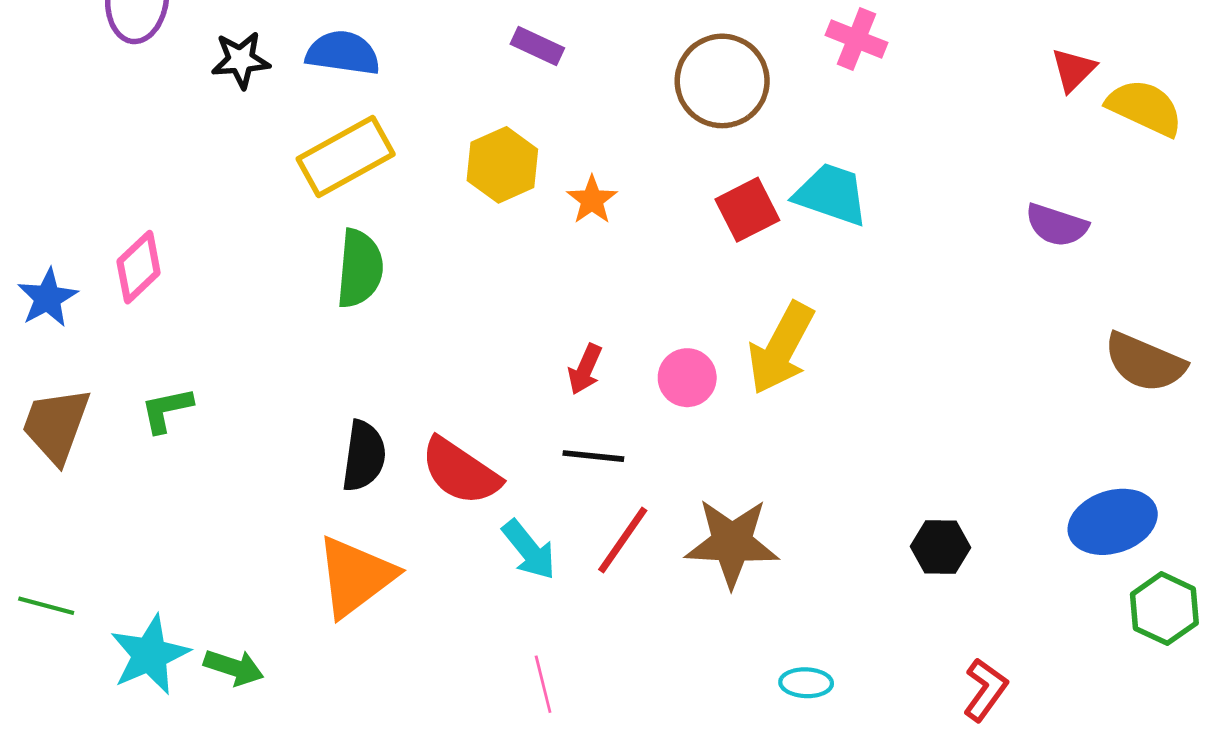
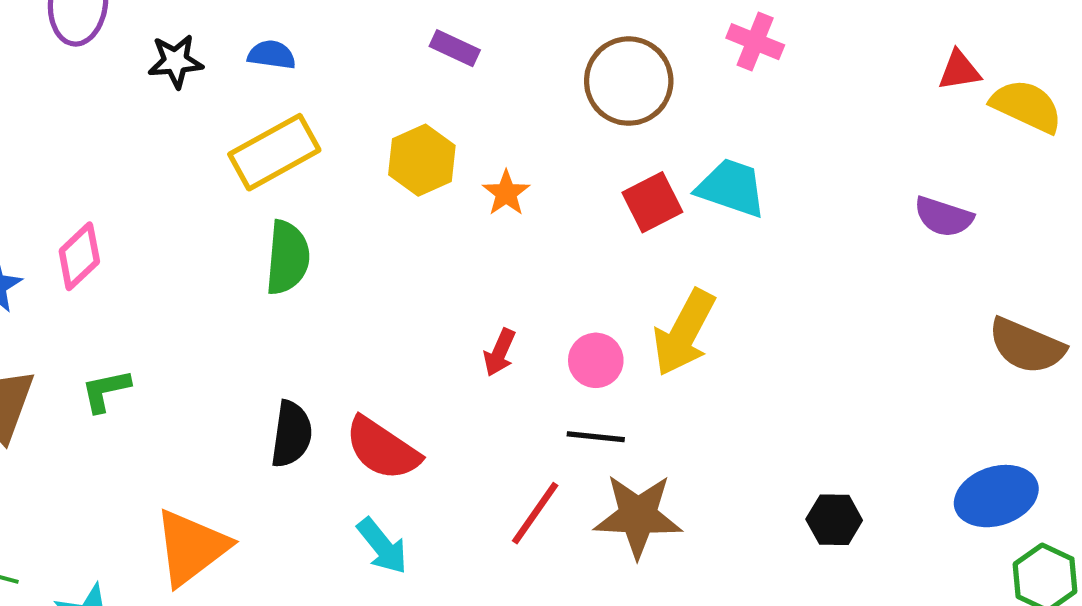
blue semicircle: (343, 53) -> (272, 55), size x0.7
red triangle: (1073, 70) -> (959, 71), turned 36
black line: (593, 456) -> (596, 437), moved
cyan arrow: (529, 550) -> (382, 546), moved
orange triangle: (355, 576) -> (191, 547), moved

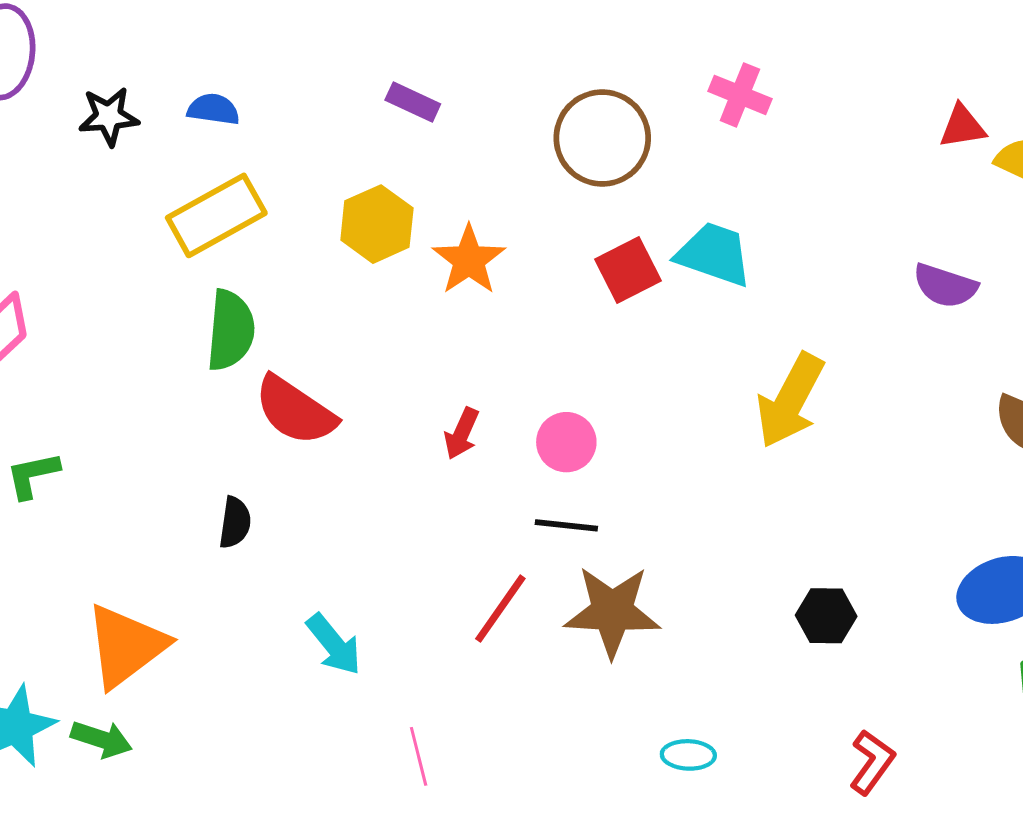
orange star: (506, 193) -> (469, 260), size x1.4
yellow arrow: (684, 333) -> (790, 401), moved
black semicircle: (291, 434) -> (235, 522), size x0.7
red semicircle: (382, 449) -> (295, 411), moved

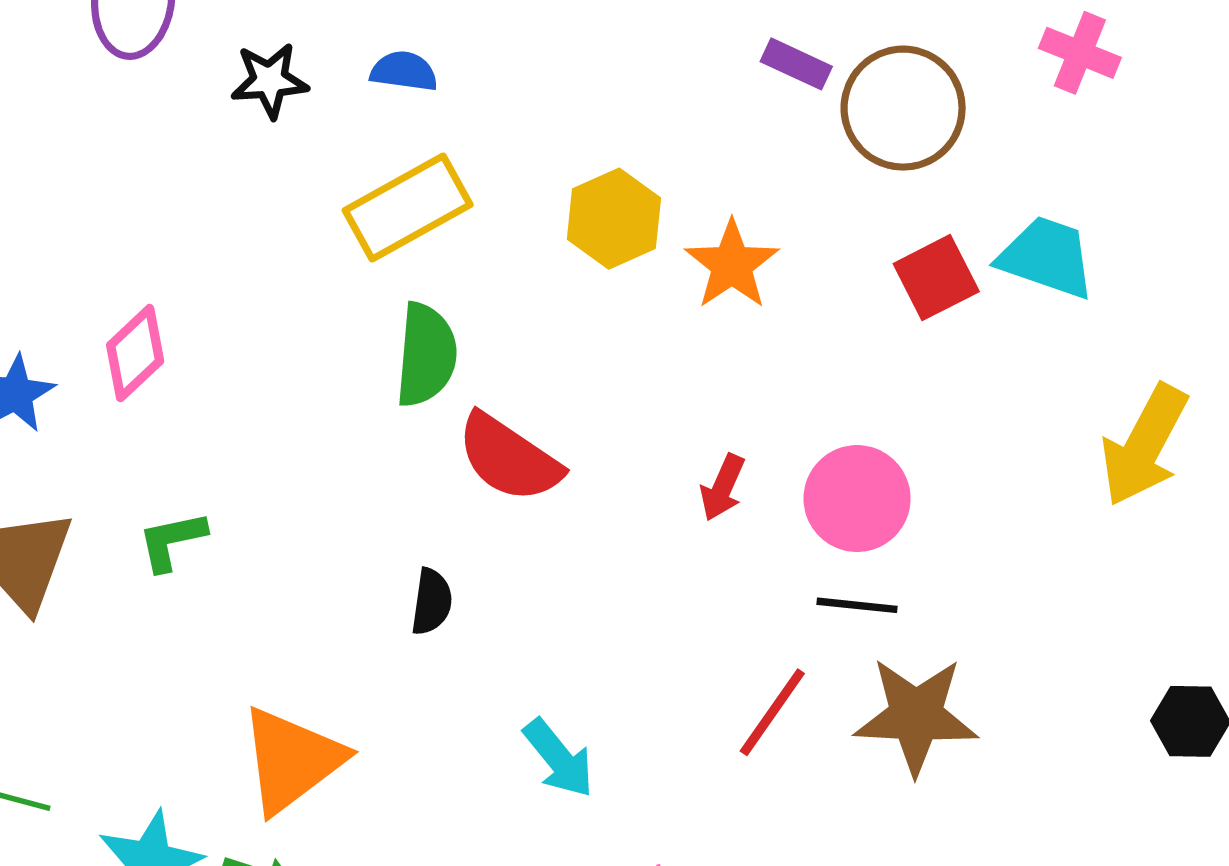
purple rectangle: (413, 102) -> (796, 64), moved
pink circle: (566, 442) -> (857, 499), size x1.4

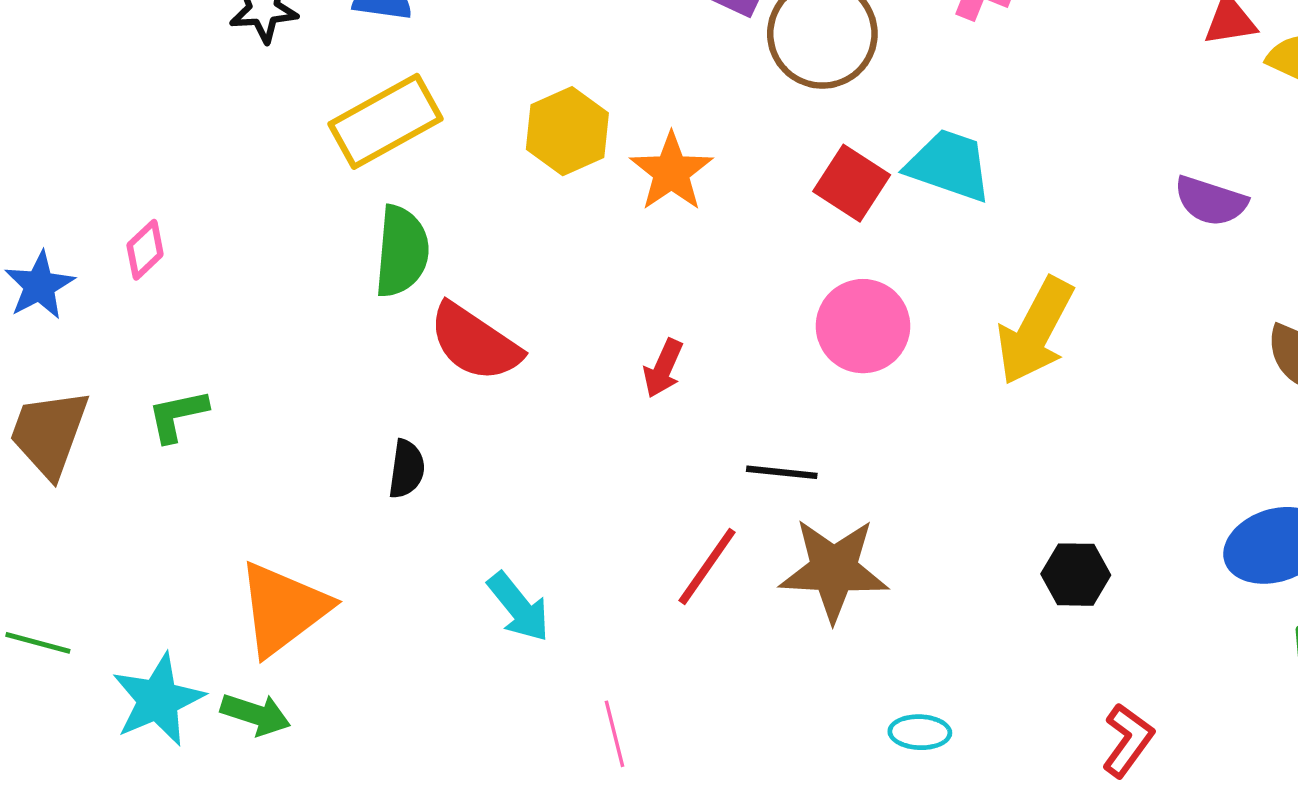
red square: (936, 278) -> (852, 183), turned -30
pink diamond: (135, 353) -> (145, 250), size x0.7
pink circle: (857, 499) -> (863, 326), moved

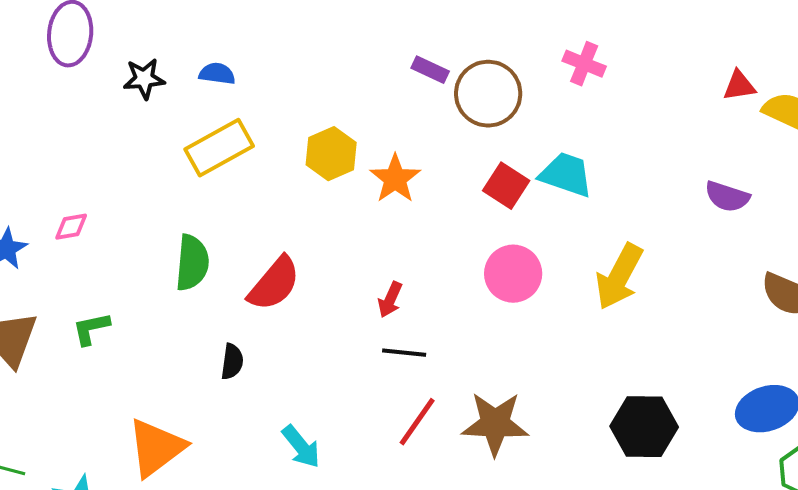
pink diamond: (145, 250) -> (71, 227), turned 33
green semicircle: (402, 251) -> (192, 263), moved
red semicircle: (475, 342) -> (274, 284), turned -84
black line: (782, 472) -> (404, 353), moved
black hexagon: (1076, 575) -> (644, 427), size x1.6

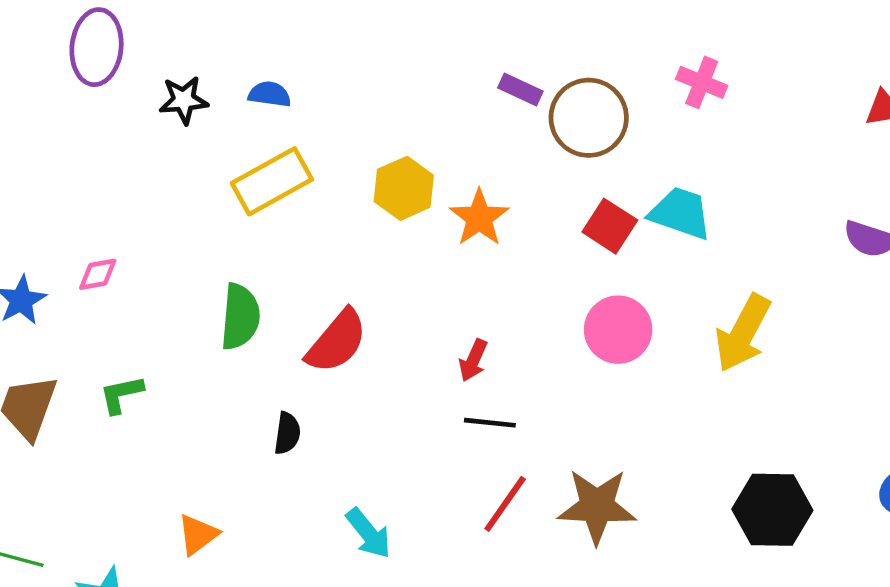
orange triangle: (156, 448) -> (198, 534), size x0.6

